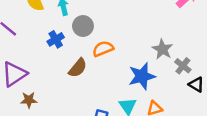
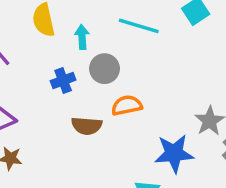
brown semicircle: (78, 68) -> (87, 126), turned 45

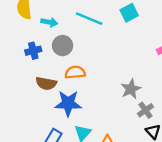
cyan arrow: (82, 37) -> (49, 22), turned 98
blue star: (174, 153) -> (68, 103), moved

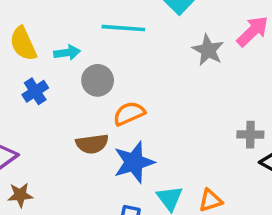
blue cross: (33, 51) -> (35, 91), moved
gray star: (131, 89) -> (208, 50), moved
gray cross: (145, 110) -> (250, 135), turned -35

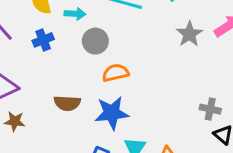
brown semicircle: (92, 144) -> (67, 103), moved

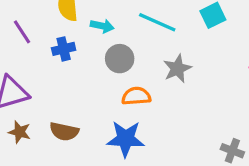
gray star: (189, 34) -> (177, 69), moved
brown semicircle: (67, 103) -> (64, 131), moved

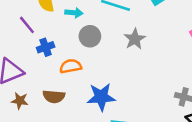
purple line: (22, 32) -> (27, 25), moved
blue cross: (64, 49) -> (46, 47), moved
orange semicircle: (136, 96) -> (71, 66), moved

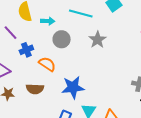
orange semicircle: (71, 66) -> (47, 64), turned 48

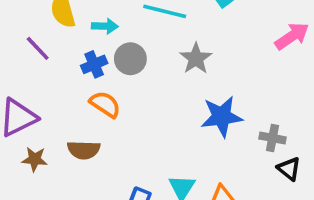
blue cross: (26, 50) -> (94, 64), moved
blue star: (73, 87) -> (222, 116), moved

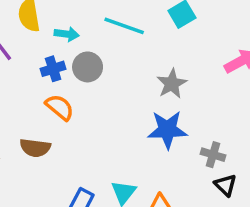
gray star: (196, 58) -> (172, 84), moved

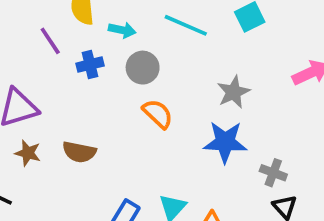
blue cross: (53, 69) -> (90, 65), moved
orange semicircle: (60, 107) -> (158, 114), moved

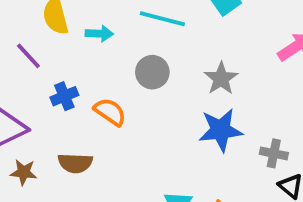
blue cross: (90, 65) -> (64, 96), moved
gray circle: (143, 68) -> (152, 72), moved
orange semicircle: (158, 114) -> (110, 112), moved

